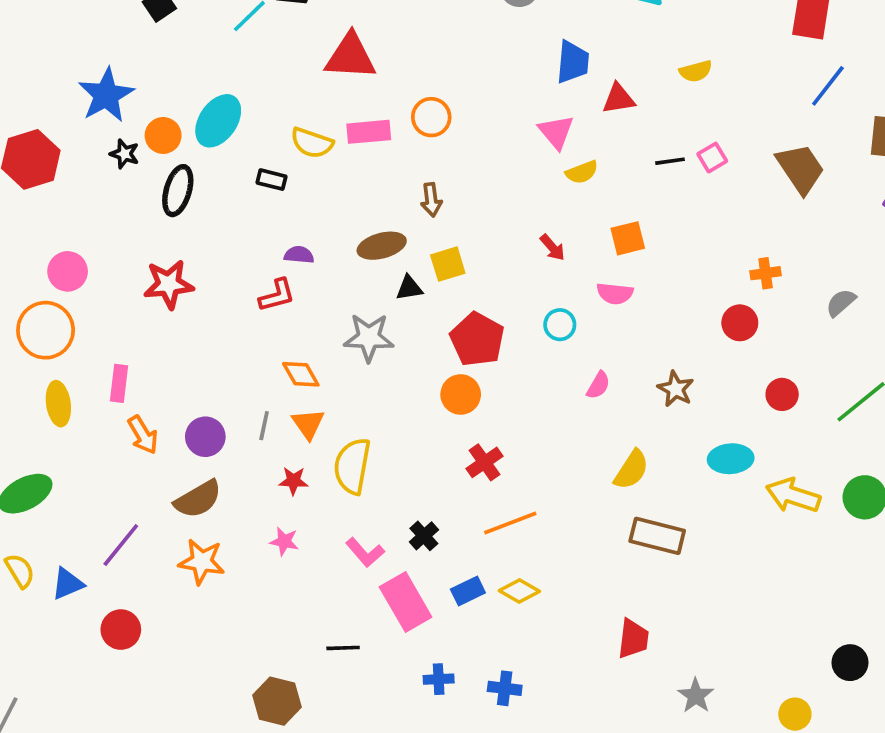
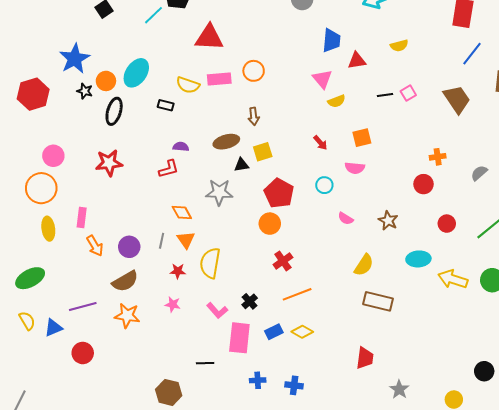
pink semicircle: (598, 385) -> (346, 218), turned 91
purple line: (121, 545) -> (83, 306), turned 36
pink rectangle: (406, 602) -> (239, 338), turned 36

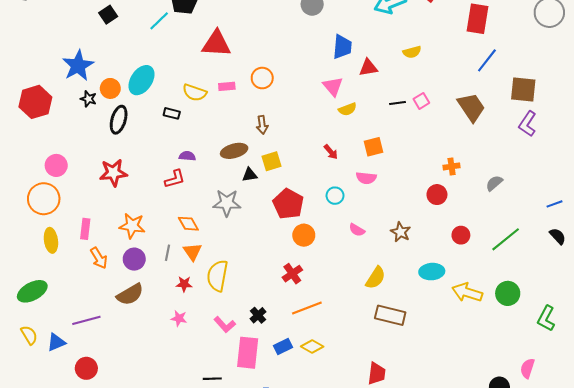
pink rectangle: (219, 79) -> (227, 86), size x0.7
orange circle: (270, 224) -> (304, 235), moved
orange star: (127, 316) -> (132, 226), moved

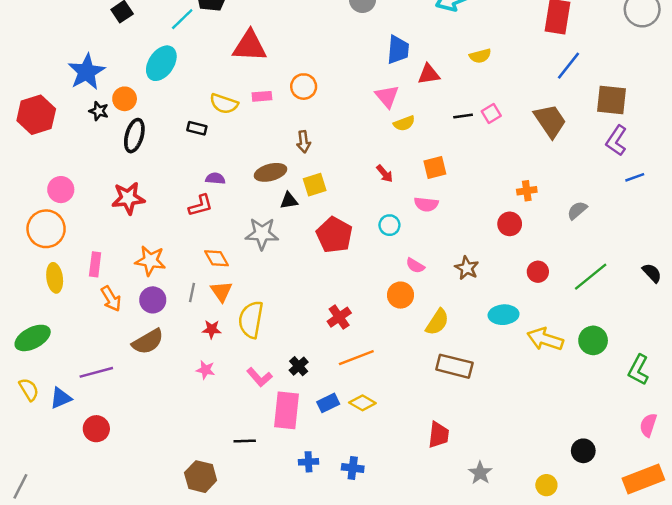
cyan ellipse: (141, 80) -> (161, 63), moved
blue line: (555, 204) -> (635, 177), moved
orange circle: (304, 235) -> (401, 295), moved
pink semicircle: (527, 368) -> (648, 425), moved

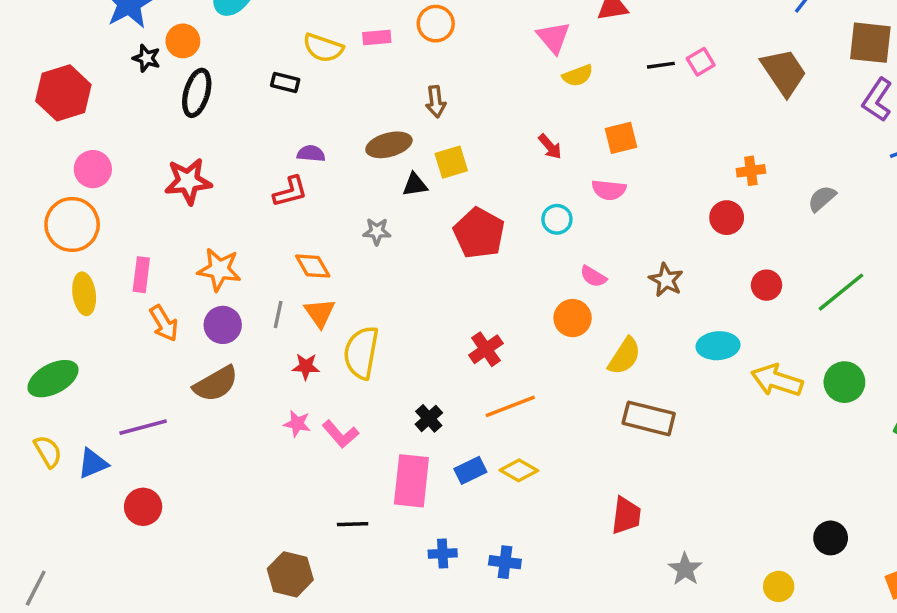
red hexagon: (36, 115) -> (63, 93), moved
gray star: (262, 234) -> (377, 231), size x0.6
pink L-shape: (259, 377) -> (340, 434), moved

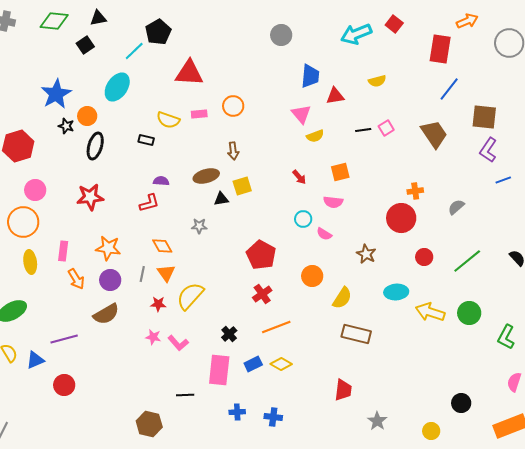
red circle: (727, 218) -> (401, 218), size x1.5
red pentagon: (479, 233) -> (261, 255), moved
pink semicircle: (593, 276) -> (324, 234), moved
yellow semicircle: (361, 353) -> (190, 296), turned 32

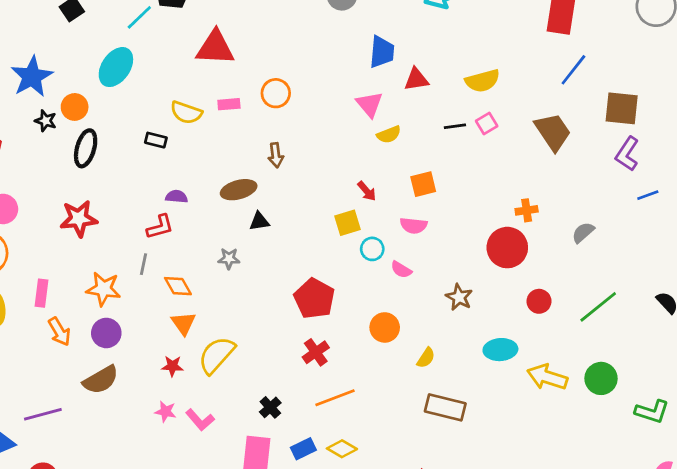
yellow semicircle: (377, 81) -> (482, 81), moved, size x1.4
yellow square: (242, 186) -> (347, 223), moved
gray line: (142, 274) -> (143, 264), moved
yellow semicircle: (342, 298) -> (426, 358), size x0.7
green L-shape: (506, 337) -> (652, 412), turned -100

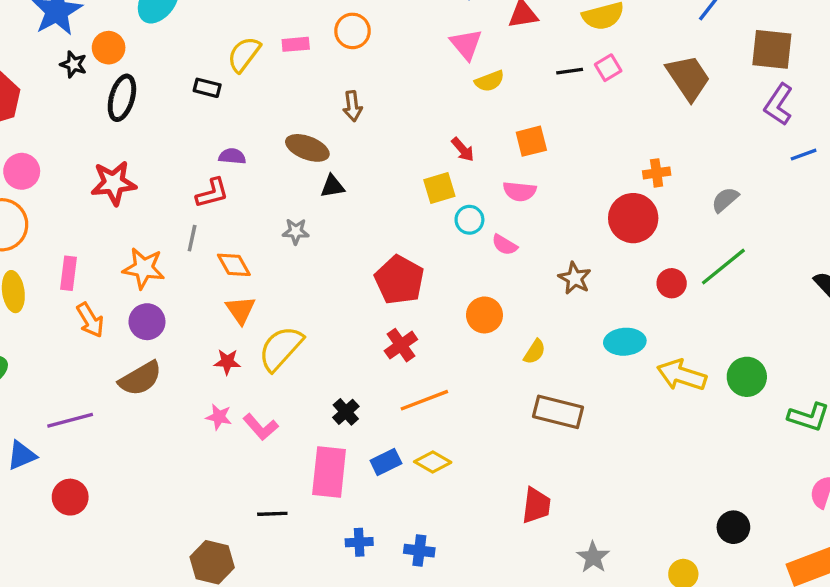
yellow semicircle: (186, 112) -> (244, 54), turned 108
brown ellipse: (239, 190) -> (307, 148), turned 36
green line: (598, 307) -> (723, 267), moved

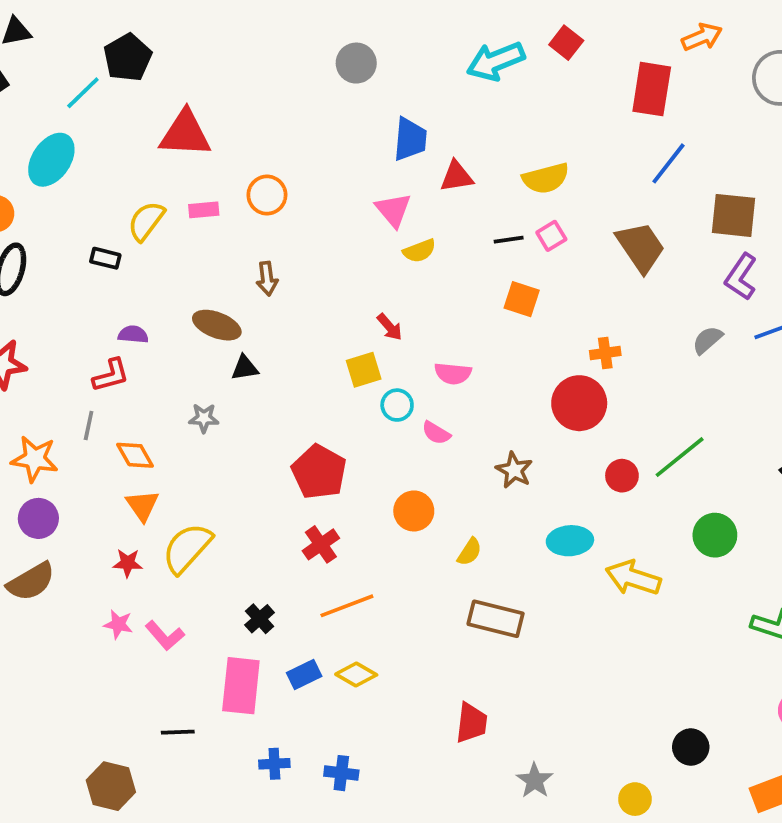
orange square: (531, 141) -> (522, 299), moved, turned 32
gray semicircle: (725, 200) -> (707, 340), moved
green circle: (747, 377) -> (715, 535), moved

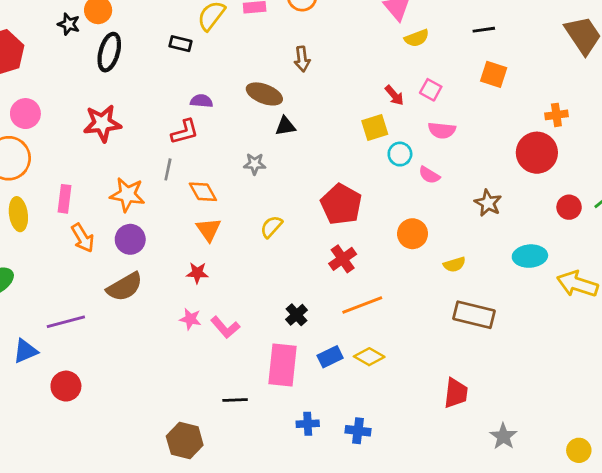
pink square: (551, 236) -> (431, 90), moved, turned -30
yellow semicircle: (187, 548) -> (271, 227), moved, size x0.6
yellow semicircle: (470, 552) -> (454, 264), turned 40

